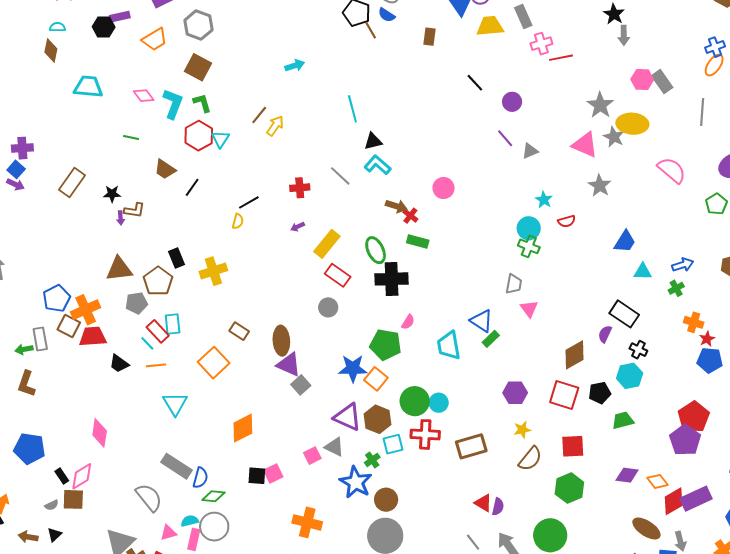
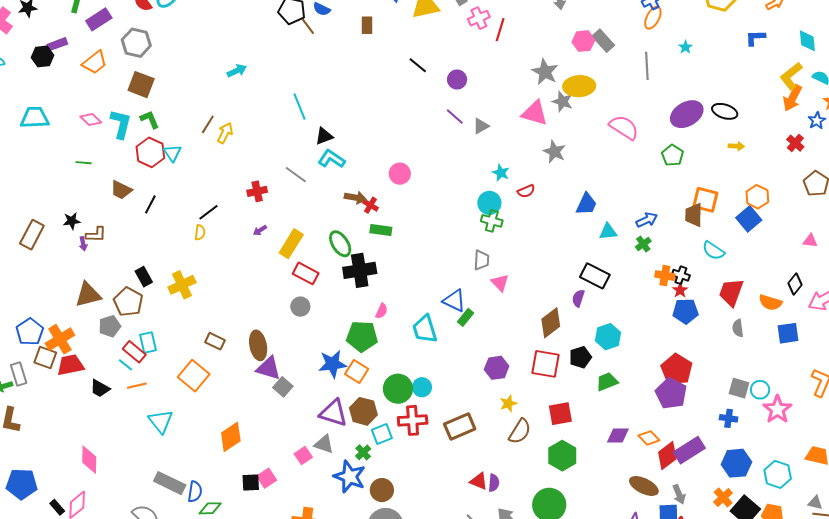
red line: (561, 58) -> (500, 30), turned -55
brown rectangle: (72, 182) -> (32, 235), moved
black cross: (638, 350) -> (681, 275), moved

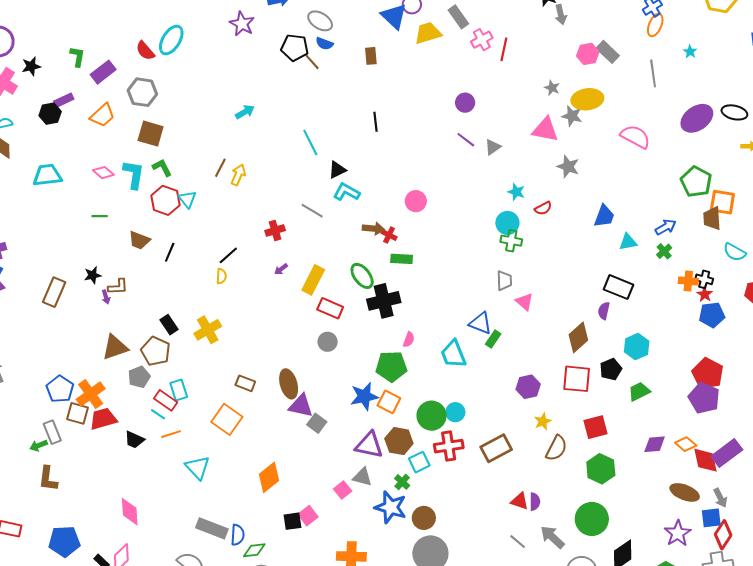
black line: (418, 65) -> (376, 122), moved, turned 48
gray star: (545, 72) -> (552, 88), size x0.6
green pentagon: (673, 155) -> (696, 182), moved, size x1.4
red diamond: (667, 456) -> (705, 460), turned -60

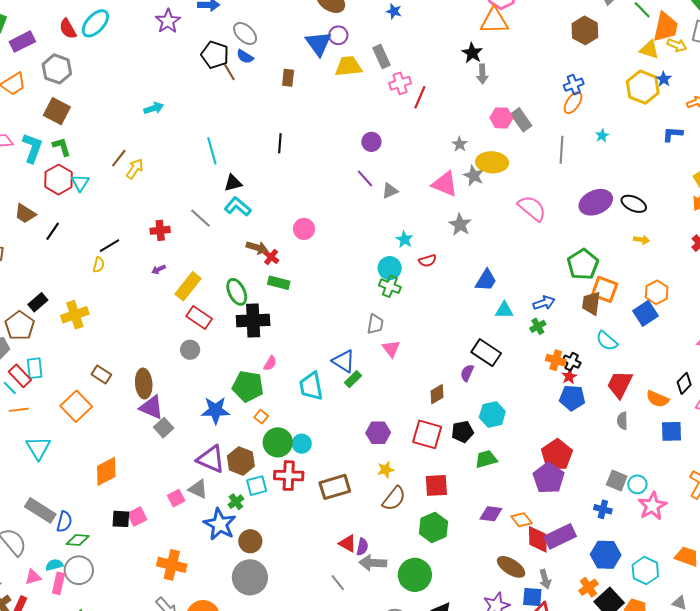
black rectangle: (169, 325) -> (38, 302), turned 72
brown diamond: (578, 337) -> (437, 394), size x0.7
orange square: (389, 402) -> (261, 417), moved, size x0.6
gray arrow: (552, 537) -> (373, 563), moved, turned -52

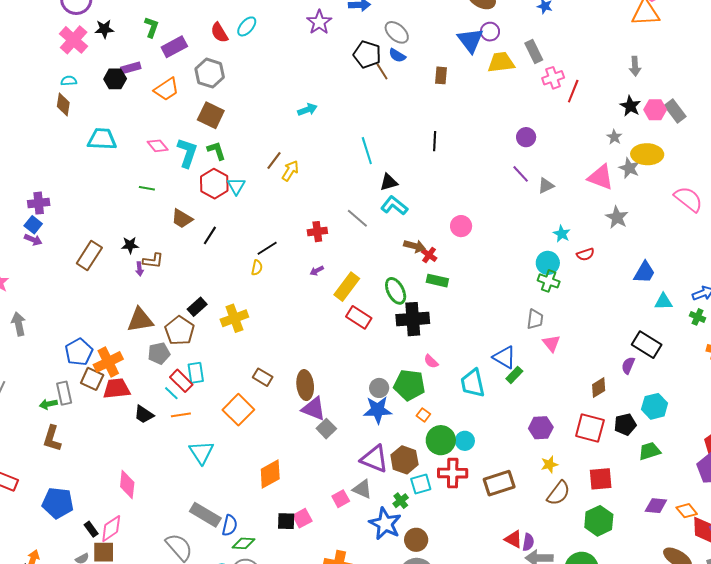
cyan ellipse: (95, 23) -> (247, 26), size x0.7
black star: (472, 53) -> (630, 106), moved
green cross: (538, 326) -> (698, 317), turned -35
gray circle: (190, 350) -> (379, 388), moved
pink semicircle: (270, 363) -> (431, 361), turned 105

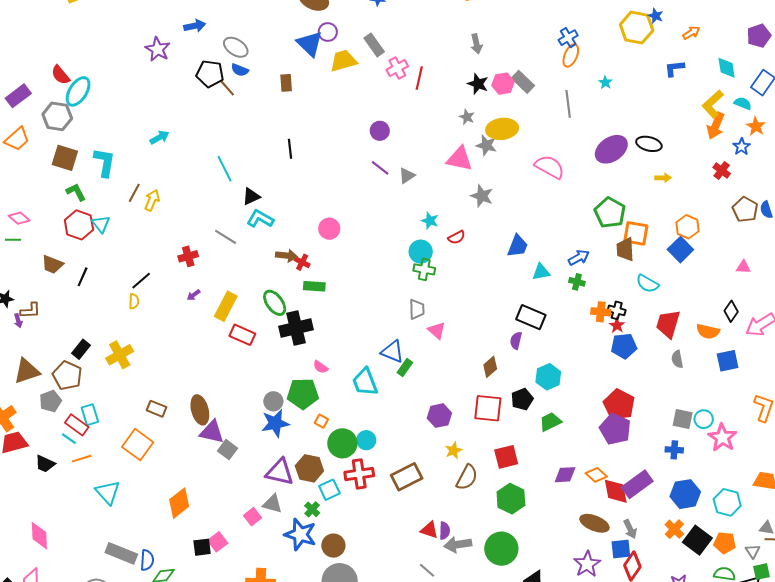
cyan ellipse: (247, 26) -> (78, 91), moved, size x1.4
pink diamond: (158, 146) -> (19, 218), moved
cyan L-shape: (187, 153) -> (104, 162), moved

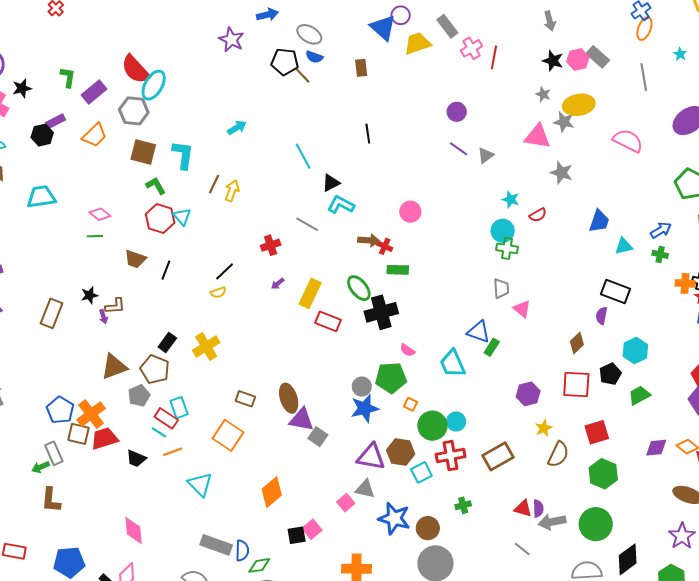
red semicircle: (61, 75) -> (135, 69), size x1.5
yellow semicircle: (134, 301) -> (218, 292), turned 70
green cross: (312, 509) -> (463, 505), moved, turned 35

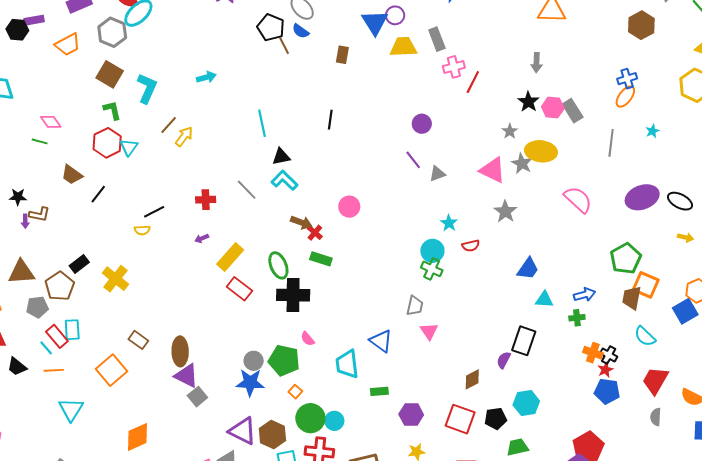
green cross: (660, 254) -> (577, 318), turned -35
black rectangle: (616, 292) -> (524, 341), turned 72
yellow cross: (206, 346) -> (115, 279), turned -36
green rectangle: (492, 347) -> (379, 391), moved, turned 36

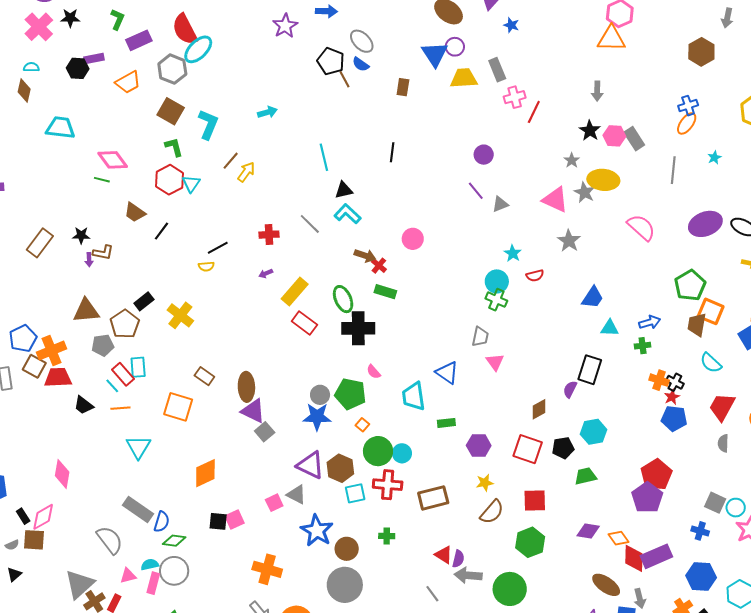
pink diamond: (51, 122) -> (113, 160), size x1.4
orange square: (111, 370) -> (178, 407), turned -32

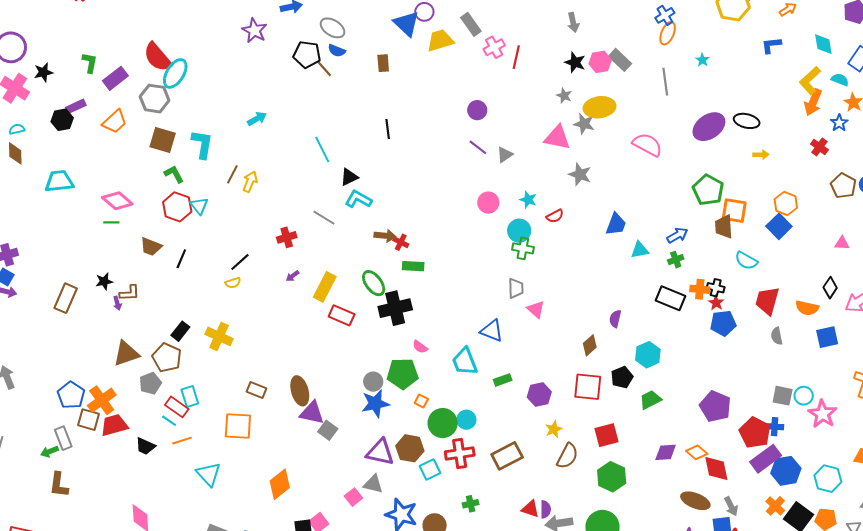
pink circle: (413, 239) -> (488, 203), moved
black rectangle: (590, 370) -> (670, 298), moved, turned -72
red pentagon: (656, 475) -> (755, 433), moved
purple rectangle: (656, 556) -> (766, 459), moved

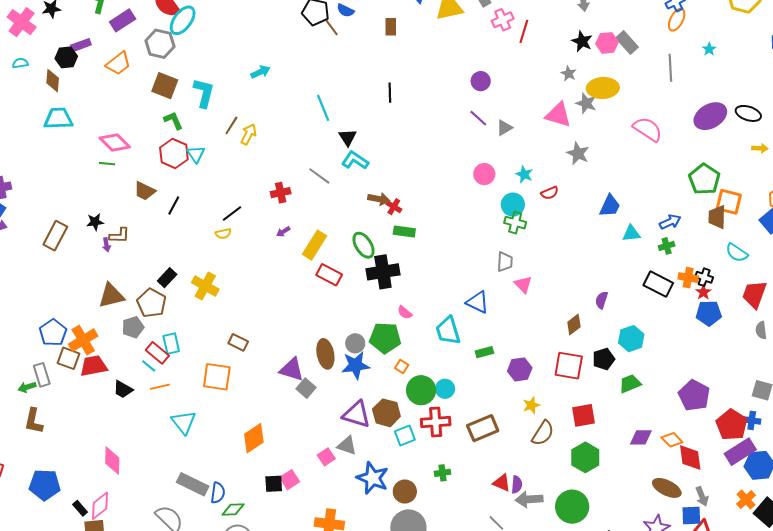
brown diamond: (15, 153) -> (53, 81), moved
black triangle: (349, 177) -> (348, 137), turned -42
brown ellipse: (300, 391) -> (325, 354), moved

